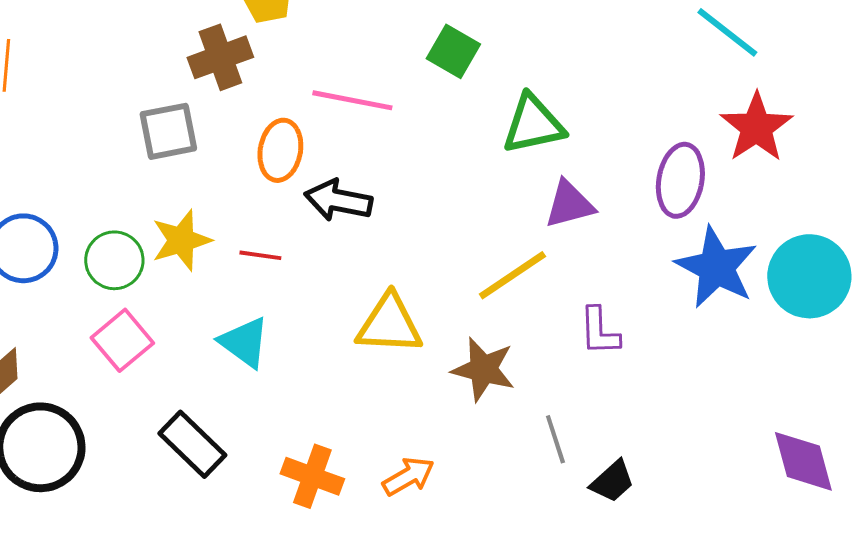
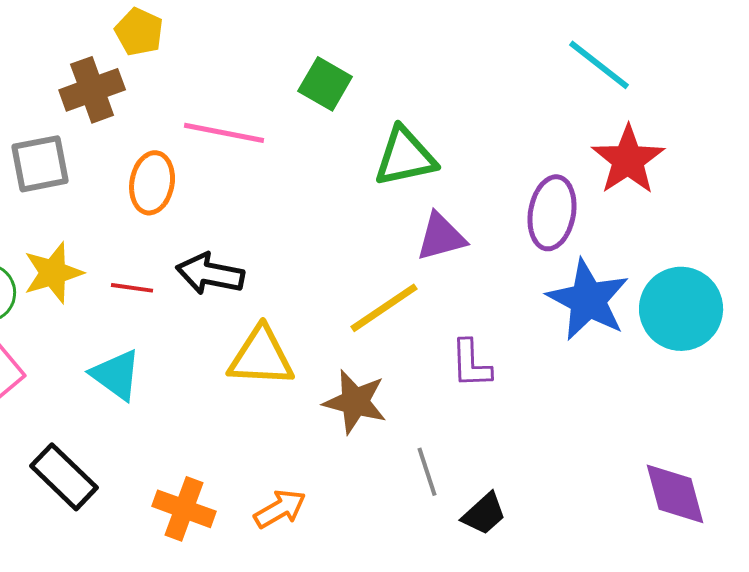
black arrow: (338, 200) -> (210, 274), moved

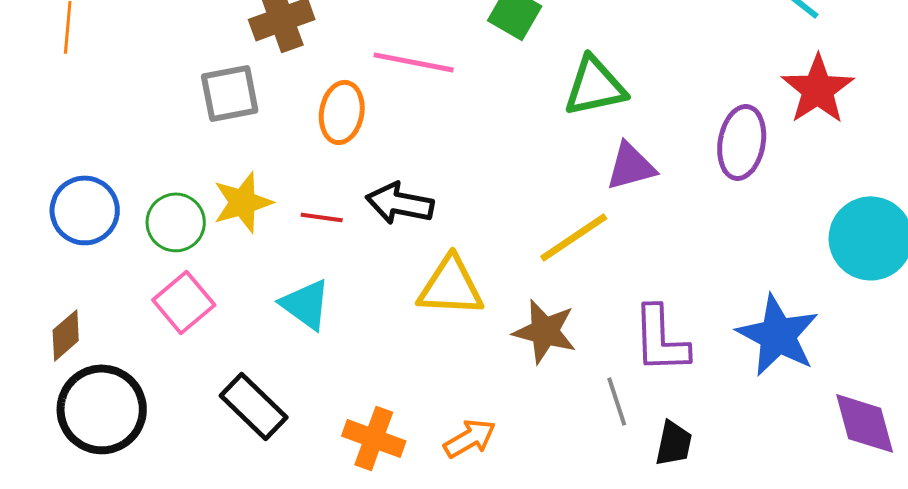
blue star: (588, 300) -> (778, 335), moved
purple L-shape: (471, 364) -> (661, 339), moved, size x1.4
black trapezoid: (484, 514) -> (674, 443), turned -36

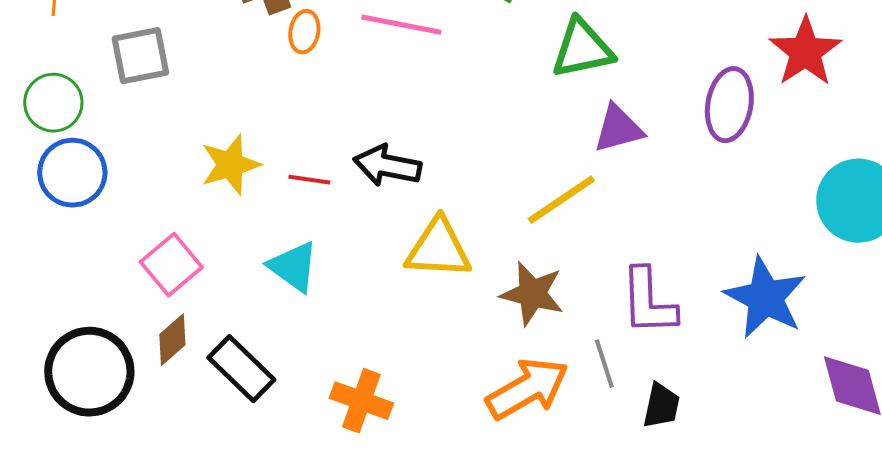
gray square: (230, 93) -> (140, 56), moved
orange ellipse: (342, 112) -> (304, 32), moved, size x0.7
green circle: (176, 222) -> (53, 103), moved
brown diamond: (66, 335) -> (172, 340), moved
orange arrow: (470, 438) -> (527, 389), moved, size x1.6

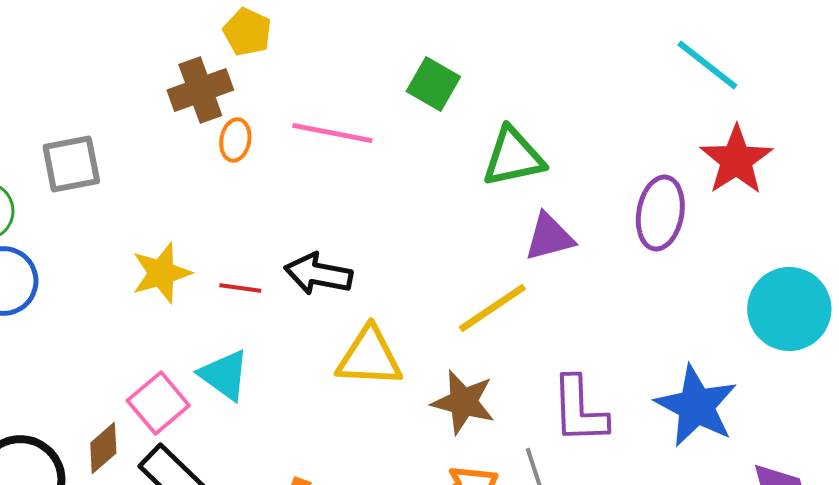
pink square: (171, 265) -> (158, 403), moved

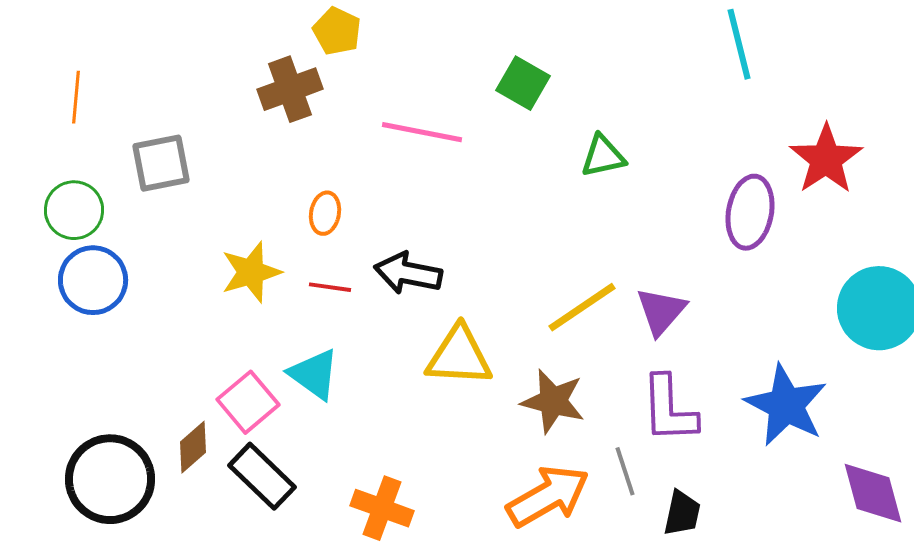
cyan line: (707, 65) -> (739, 44), moved, turned 38
orange ellipse: (235, 140) -> (325, 213), moved
green triangle: (513, 157) -> (603, 156), size x0.7
purple triangle: (549, 237) -> (661, 311), moved, turned -34

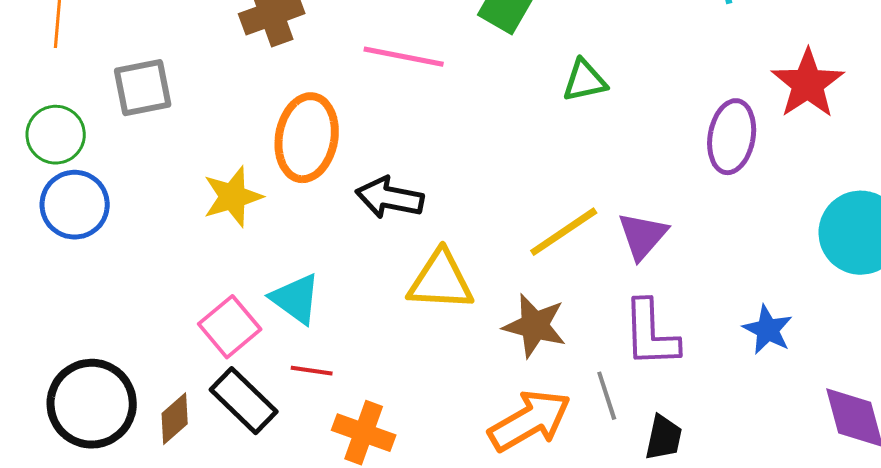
orange ellipse: (325, 213) -> (307, 138), size x2.0
red line: (330, 287) -> (312, 371), moved
blue star: (786, 405) -> (768, 330), size x0.6
brown diamond: (193, 447) -> (175, 419), moved

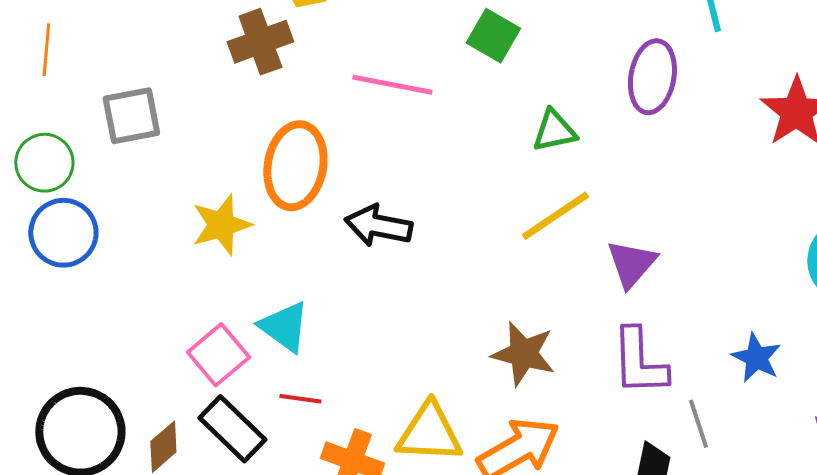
green triangle: (585, 81) -> (554, 131), moved
purple ellipse: (732, 137) -> (652, 77), moved
yellow line: (564, 232) -> (555, 216), moved
yellow triangle: (441, 281) -> (429, 433), moved
gray line: (607, 396) -> (698, 424), moved

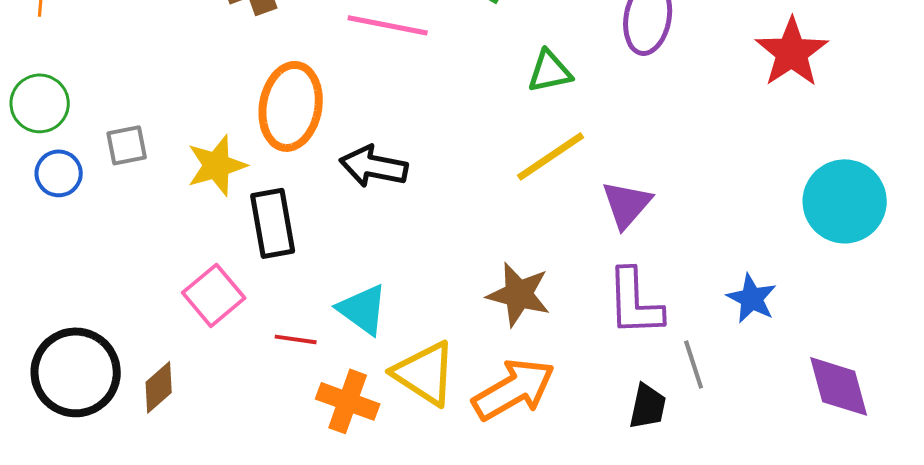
gray square: (131, 116) -> (127, 145), moved, size x0.7
blue circle: (63, 233) -> (59, 173), size x0.7
cyan triangle: (284, 327) -> (363, 309), moved
black rectangle: (232, 429) -> (273, 223), moved, turned 36
yellow triangle: (429, 433) -> (425, 373), turned 30

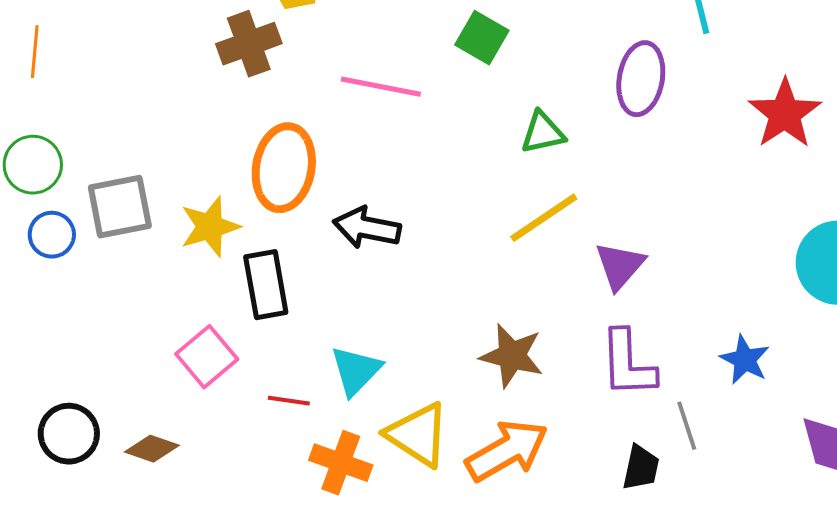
gray square: (127, 145) -> (120, 207), size x1.6
cyan triangle: (363, 309) -> (356, 371), turned 38
black circle: (76, 372) -> (69, 434), size x0.7
brown diamond: (159, 387) -> (152, 449), turned 60

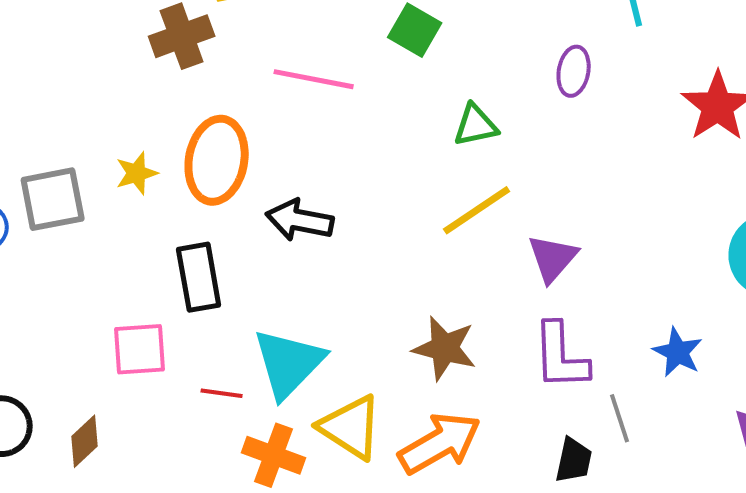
purple ellipse: (641, 79) -> (574, 71), size x0.7
yellow star: (210, 227) -> (137, 173), moved, size x0.7
pink square: (207, 357) -> (140, 349), turned 36
cyan triangle: (356, 371) -> (289, 363), size x1.4
brown diamond: (152, 449) -> (85, 441), turned -62

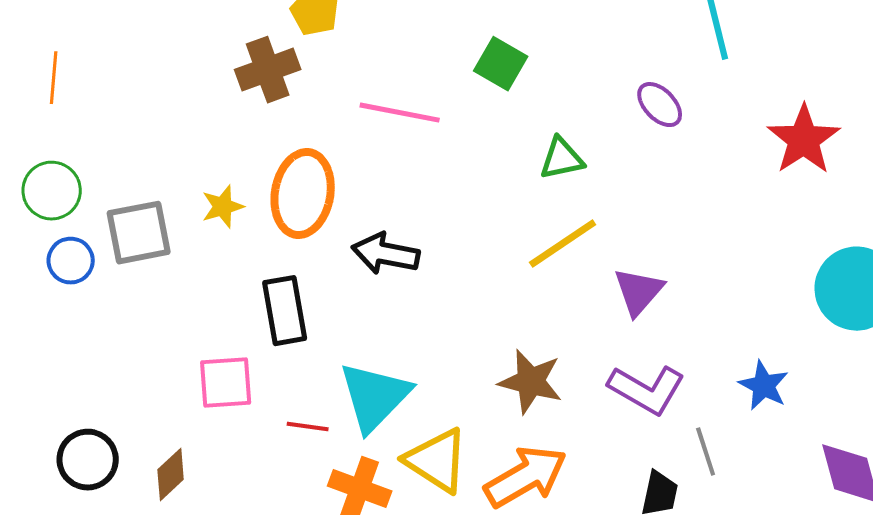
purple ellipse: (574, 71) -> (660, 105), turned -54
purple L-shape: (561, 356) -> (647, 390), turned -58

